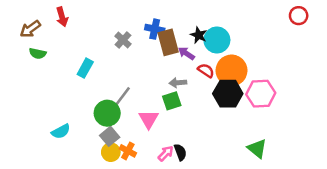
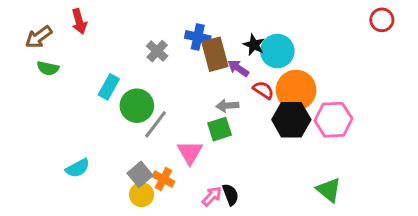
green circle: (107, 113) -> (137, 106), moved
orange cross: (128, 151) -> (163, 179), moved

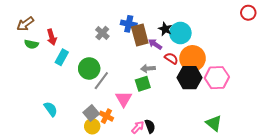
red arrow: (79, 21) -> (52, 37), moved
cyan rectangle: (109, 87) -> (62, 57), moved
cyan semicircle: (78, 168) -> (51, 109), turned -98

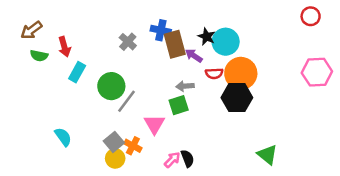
red semicircle: (171, 58) -> (214, 73), turned 144
pink hexagon: (217, 78) -> (317, 72), moved

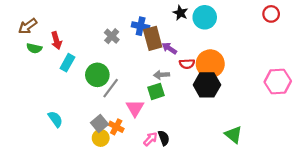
black star: (207, 37) -> (180, 13), moved
cyan circle: (226, 42) -> (205, 17), moved
pink hexagon: (317, 72) -> (278, 81), moved

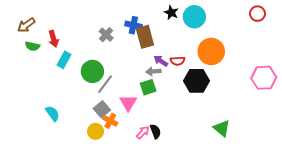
purple arrow: (169, 48) -> (161, 61), moved
orange circle: (210, 64) -> (211, 51), moved
gray square: (100, 124) -> (102, 109), moved

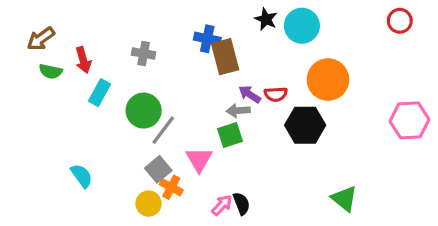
gray cross: (106, 35) -> (144, 53), moved, turned -32

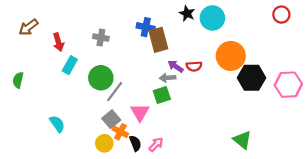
green semicircle: (51, 71) -> (18, 80), moved, turned 91
black hexagon: (305, 125) -> (251, 78), moved
black semicircle: (241, 204) -> (135, 143), moved

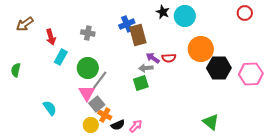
blue cross: (146, 27) -> (127, 24), turned -35
pink triangle: (140, 112) -> (87, 93), moved
black semicircle: (135, 143) -> (118, 125), turned 88

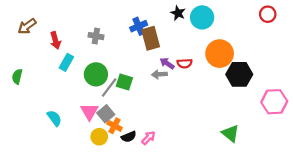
pink hexagon: (251, 74) -> (274, 102), moved
green square: (141, 83) -> (124, 82), moved, turned 35
pink triangle: (87, 93) -> (89, 112), moved

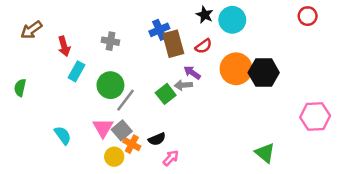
orange circle: (220, 54) -> (236, 69), moved
red semicircle: (185, 63) -> (203, 46), moved, turned -32
black hexagon: (239, 74) -> (264, 73), moved
green square: (124, 82) -> (166, 94), moved, turned 35
black semicircle: (129, 137) -> (157, 139), moved

